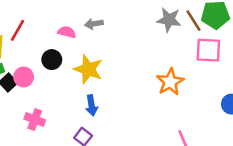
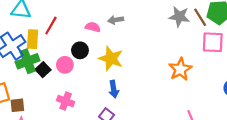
pink circle: (24, 77) -> (65, 65), moved

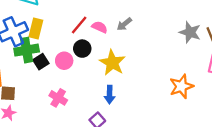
gray arrow: (116, 20) -> (124, 24), turned -40
red line: (51, 26) -> (79, 25), moved

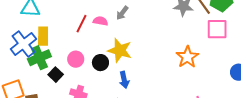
black circle: (82, 49) -> (100, 63), moved
black square: (41, 62) -> (56, 75), moved

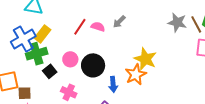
yellow rectangle: (43, 36) -> (43, 34), turned 30
yellow star: (120, 50) -> (145, 59), moved
orange star: (187, 57) -> (136, 75), moved
black circle: (100, 63) -> (93, 65), size x1.5

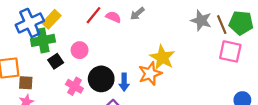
black circle: (93, 65) -> (101, 79), moved

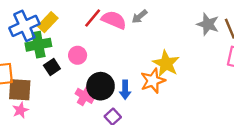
pink semicircle: (113, 17) -> (114, 20), size x1.5
brown square: (26, 83) -> (20, 90), size x1.5
pink cross: (74, 86) -> (85, 96), moved

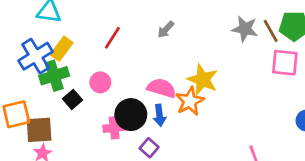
pink semicircle: (114, 20) -> (162, 88), moved
pink cross: (85, 96) -> (114, 128), turned -30

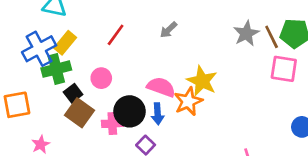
gray star: (245, 29) -> (246, 33), turned 30
brown square: (39, 130) -> (80, 113), moved, turned 36

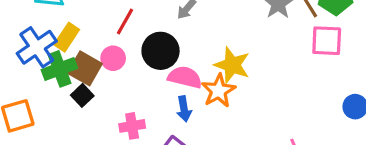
pink circle: (101, 78) -> (113, 58), moved
black circle: (129, 111) -> (161, 51), moved
brown square: (80, 113) -> (85, 68), moved

